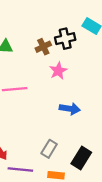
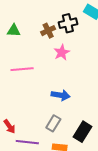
blue arrow: (70, 109) -> (61, 95), moved

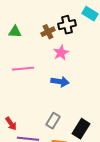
blue arrow: (61, 95) -> (60, 82), moved

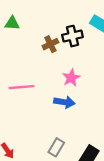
green triangle: (15, 32) -> (12, 23), moved
pink star: (61, 53) -> (71, 78), moved

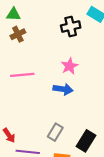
brown cross: (50, 44) -> (18, 34), moved

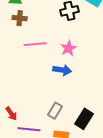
brown cross: (18, 34) -> (20, 18), turned 32
pink line: (22, 75) -> (35, 44), moved

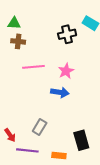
gray rectangle: (55, 111) -> (40, 127), moved
black rectangle: (84, 119) -> (81, 140), turned -48

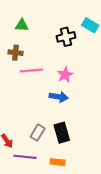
green triangle: (14, 23) -> (22, 25), moved
brown cross: (18, 41) -> (15, 53), moved
black rectangle: (81, 140) -> (62, 133), moved

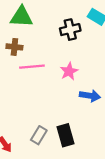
green triangle: (22, 25) -> (21, 17), size x1.5
blue arrow: (59, 97) -> (90, 96), moved

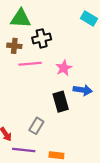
black cross: (70, 30) -> (42, 38), moved
black rectangle: (66, 135) -> (61, 102), moved

